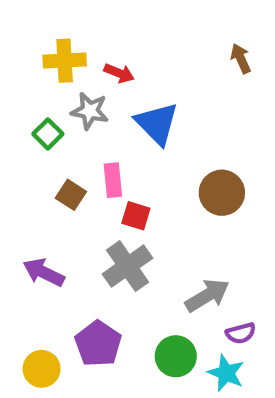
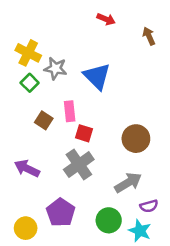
yellow cross: (65, 61) -> (28, 53), moved, turned 30
red arrow: (119, 73) -> (106, 19), moved
brown circle: (222, 193) -> (136, 139), moved

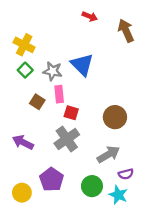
brown arrow: (149, 36) -> (126, 31), size x1.5
gray star: (55, 68) -> (53, 71), moved

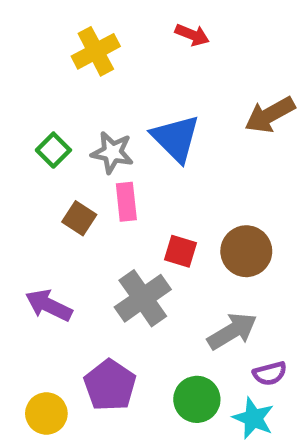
brown arrow: (126, 31) -> (270, 115), moved, turned -95
yellow cross: (24, 45) -> (96, 51), moved, turned 35
red square: (71, 113) -> (180, 251), moved

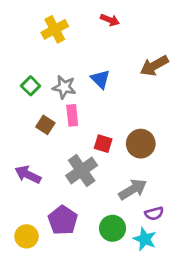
blue triangle: (176, 138) -> (100, 79), size x0.7

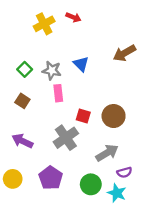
red arrow: (110, 20) -> (73, 17), moved
brown square: (45, 125) -> (22, 101), moved
yellow circle: (26, 236) -> (13, 179), moved

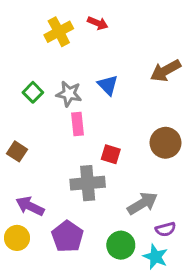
brown square: (22, 101) -> (17, 151), moved
brown circle: (114, 116) -> (165, 143), moved
gray cross: (66, 138) -> (88, 183), turned 30
purple arrow: (22, 141) -> (30, 206), moved

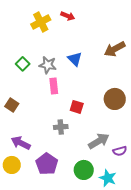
gray cross: (88, 183) -> (61, 127), size x0.6
purple semicircle: (165, 229) -> (120, 151), moved

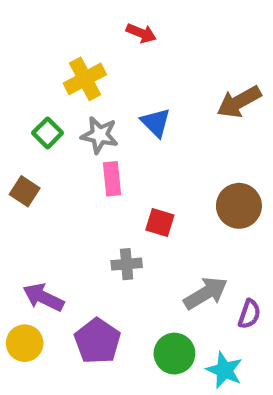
yellow cross: (41, 22) -> (85, 79), moved
brown square: (12, 105) -> (25, 191), moved
purple semicircle: (120, 151) -> (249, 314), turned -56

